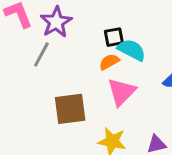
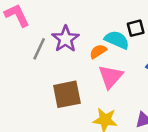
purple star: (56, 22) -> (66, 39), moved
black square: (114, 37) -> (136, 28), moved

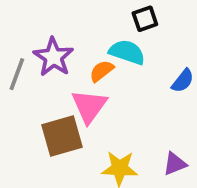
black square: (136, 28) -> (145, 19), moved
pink triangle: (111, 77) -> (89, 106), moved

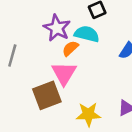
purple star: (53, 57) -> (57, 28), moved

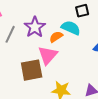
purple star: (57, 28) -> (35, 27), moved

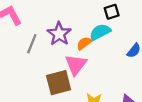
cyan semicircle: (71, 28) -> (100, 32), turned -48

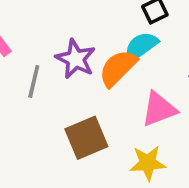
orange semicircle: (84, 43) -> (118, 68), size x1.6
pink triangle: (76, 65) -> (159, 109), moved, turned 40

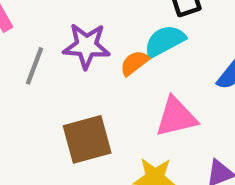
purple star: (76, 59) -> (86, 46), turned -30
orange semicircle: (118, 68) -> (134, 63), size x0.6

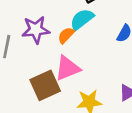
pink triangle: (176, 117) -> (68, 68), moved

